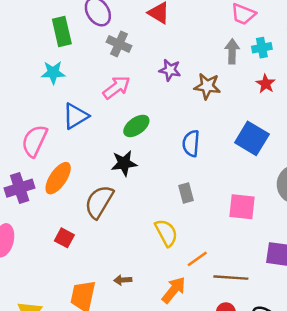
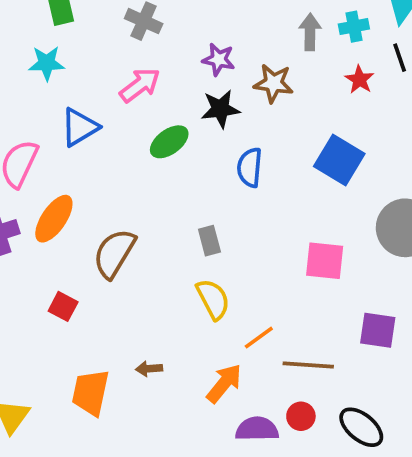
black star: (124, 163) -> (220, 109), moved
gray rectangle: (186, 193) -> (209, 241), moved

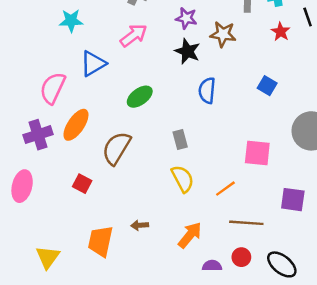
black star: (220, 109) -> (187, 51), turned 30
green ellipse: (169, 142) -> (140, 97), moved
blue square: (339, 160) -> (267, 86), size x0.6
orange line: (259, 338) -> (225, 189), moved
purple semicircle: (257, 429) -> (212, 266), size x0.7

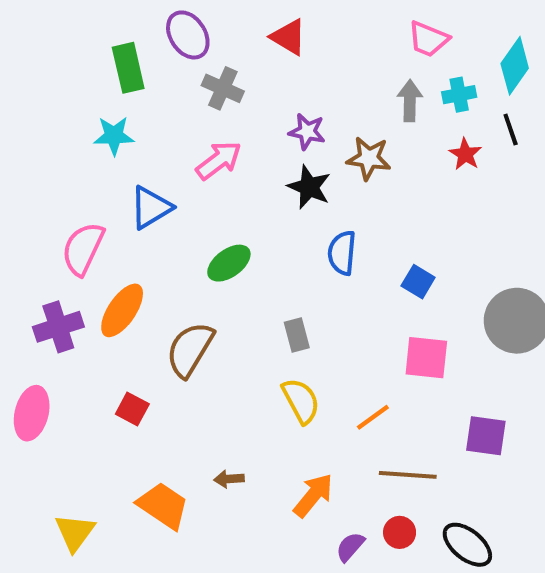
blue square: (267, 86) -> (418, 282), moved
orange trapezoid: (100, 241) -> (163, 506), turned 112
purple semicircle: (212, 266) -> (350, 547), turned -48

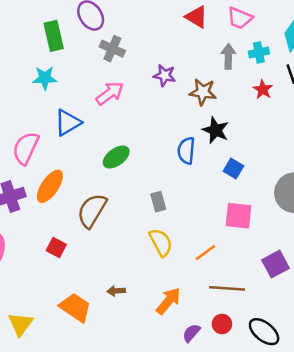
red triangle: (289, 37) -> (196, 17), moved
black star: (309, 187) -> (216, 130), moved
purple square: (486, 436) -> (275, 264), turned -36

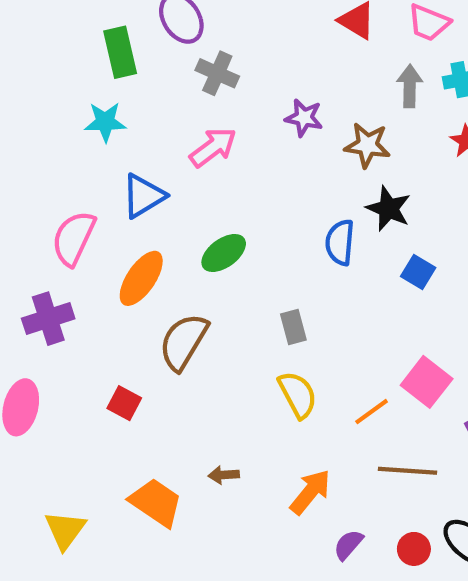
orange ellipse: (50, 186) -> (141, 278), moved
pink square: (239, 216) -> (427, 382), moved, turned 32
red circle: (222, 324) -> (414, 549), moved

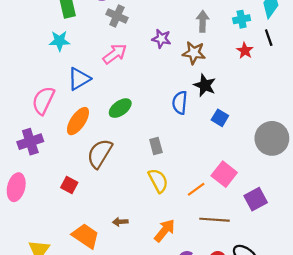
gray arrow: (410, 86) -> (203, 21), moved

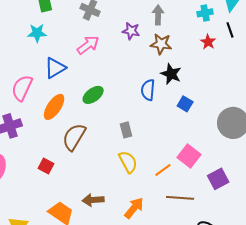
gray arrow: (203, 21) -> (158, 15), moved
brown arrow: (120, 222) -> (93, 200), size x1.5

